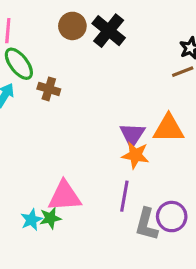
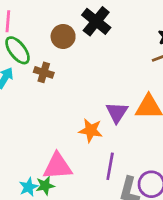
brown circle: (72, 26) -> (63, 36), moved
orange star: (135, 155) -> (91, 130), moved

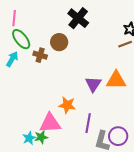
brown circle: (63, 36) -> (59, 42), moved
orange star: (91, 130) -> (67, 105), moved

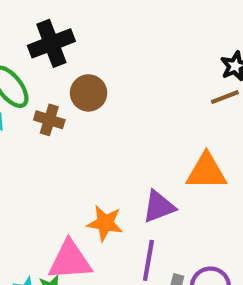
black cross: (78, 18) -> (51, 43), moved, turned 30
purple triangle: (93, 84) -> (159, 207), moved, turned 36

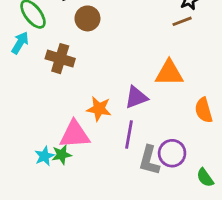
brown cross: (49, 120) -> (60, 59), moved, size x1.4

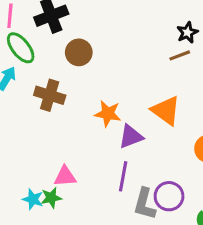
orange triangle: (169, 73) -> (166, 111), turned 36
orange star: (99, 109) -> (108, 114), moved
pink triangle: (75, 135) -> (65, 176), size x0.7
cyan star: (44, 156) -> (33, 199), turned -30

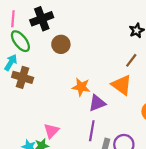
brown line: (180, 55) -> (131, 60), moved, turned -32
brown cross: (50, 95) -> (23, 77), moved
pink triangle: (65, 176) -> (51, 131), turned -42

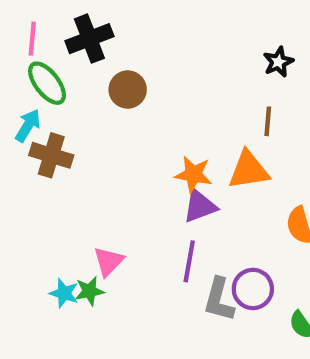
brown line: (131, 60) -> (268, 121), turned -32
orange triangle: (122, 85) -> (249, 170), turned -45
orange star: (81, 87) -> (193, 174), moved

